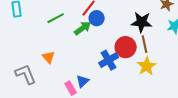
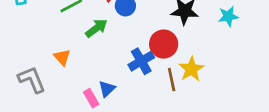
green arrow: (83, 28) -> (96, 28), moved
brown line: (145, 44) -> (172, 80), moved

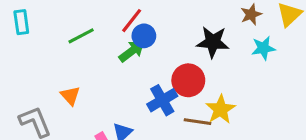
green arrow: (96, 28) -> (132, 51), moved
brown line: (172, 80) -> (197, 122), turned -70

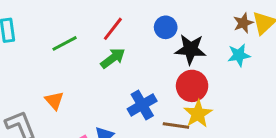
brown star: (251, 14) -> (243, 23), moved
blue circle: (144, 36) -> (166, 27), moved
red circle: (188, 80) -> (192, 86), moved

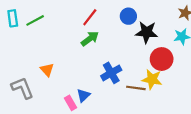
green line: (65, 43) -> (35, 20), moved
red circle: (192, 86) -> (162, 59), moved
yellow star: (198, 114) -> (152, 79), turned -30

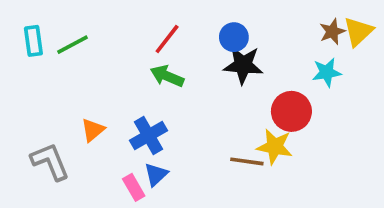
black star: (147, 32) -> (243, 65), moved
green arrow: (90, 39) -> (167, 76), turned -120
orange triangle: (47, 70) -> (93, 130), turned 32
blue cross: (111, 73) -> (148, 135), moved

